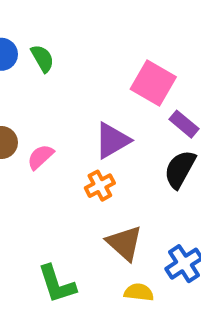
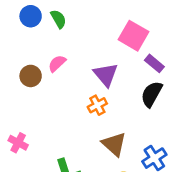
purple triangle: (112, 140) -> (106, 75), turned -40
pink semicircle: (40, 157) -> (57, 63), moved

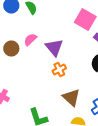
purple triangle: (106, 75) -> (54, 48), moved

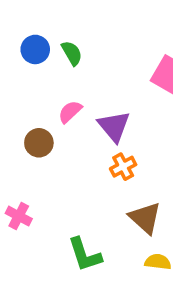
brown circle: (11, 48) -> (39, 143), moved

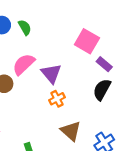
pink semicircle: (70, 112) -> (24, 64), size x1.5

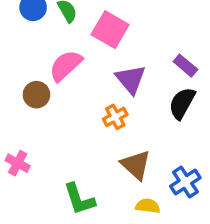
pink square: (87, 41) -> (110, 30), moved
purple triangle: (51, 73) -> (131, 79), moved

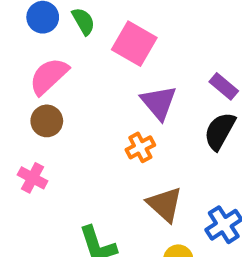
pink semicircle: (66, 66) -> (49, 76), moved
pink cross: (18, 163) -> (33, 178), moved

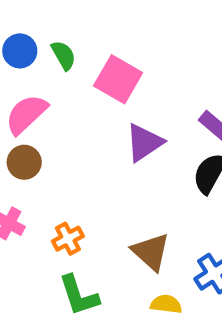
purple triangle: (159, 103) -> (144, 143), turned 36
orange cross: (140, 147) -> (68, 239), moved

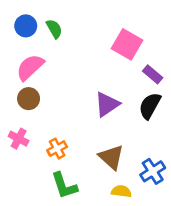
pink square: (118, 79) -> (127, 44), moved
purple triangle: (144, 143) -> (107, 104), moved

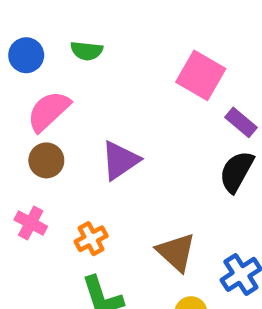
blue circle: (26, 26) -> (26, 55), moved
green semicircle: (54, 29) -> (87, 51), turned 126
purple triangle: (107, 104) -> (120, 160), moved

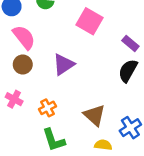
pink square: (201, 75) -> (90, 21), moved
pink semicircle: (49, 111) -> (24, 37), turned 95

